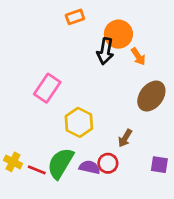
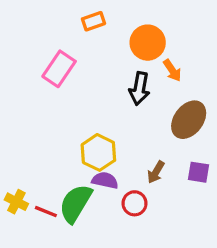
black arrow: (105, 51) -> (139, 89), moved
pink rectangle: (47, 88) -> (59, 69), moved
purple square: (159, 165) -> (198, 172), moved
purple semicircle: (89, 167) -> (105, 180), moved

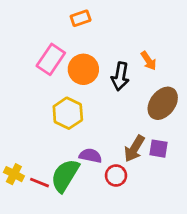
orange circle: (148, 43) -> (83, 69), moved
yellow hexagon: (98, 152) -> (68, 113), moved
brown arrow: (156, 172) -> (134, 149), size x1.4
purple square: (198, 172) -> (158, 149), moved

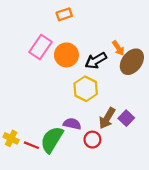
black arrow: (120, 76) -> (96, 61), turned 50
brown ellipse: (163, 103) -> (132, 62), moved
yellow hexagon: (68, 113) -> (86, 89), moved
purple square: (158, 149) -> (126, 118), turned 35

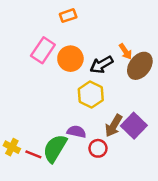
purple square: (126, 118) -> (134, 126), size x1.5

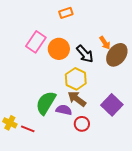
orange rectangle: (68, 16) -> (66, 13), moved
black arrow: (102, 65) -> (85, 54), turned -102
brown arrow: (114, 126) -> (77, 99), moved, turned 96
green semicircle: (55, 148) -> (46, 103), moved

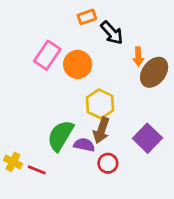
orange arrow: (105, 43) -> (138, 56), turned 32
black arrow: (85, 54) -> (112, 33), moved
brown arrow: (77, 99) -> (101, 130), turned -108

